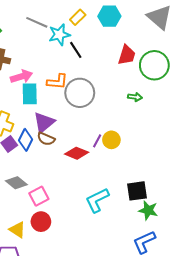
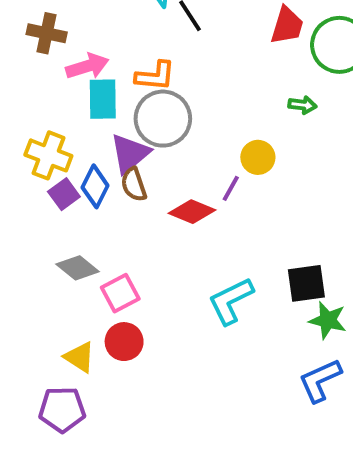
gray circle: (80, 93) -> (163, 119), moved
brown semicircle: (46, 139) -> (134, 185), turned 48
yellow circle: (111, 140) -> (258, 157), moved

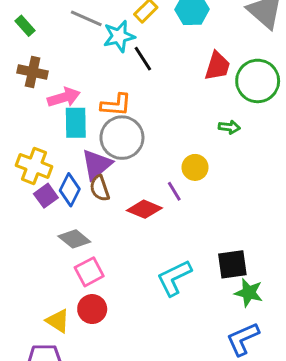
purple line: (231, 188) -> (174, 191), turned -60
gray diamond: (78, 268) -> (74, 239), moved

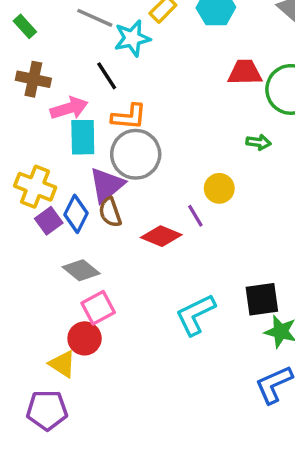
black line: (143, 59) -> (107, 76), moved
red trapezoid: (217, 66) -> (245, 72), turned -108
red circle: (92, 309) -> (85, 338), moved

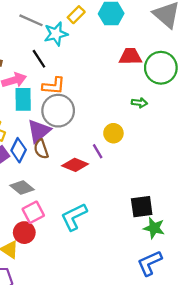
cyan L-shape: (195, 315) -> (74, 217), moved

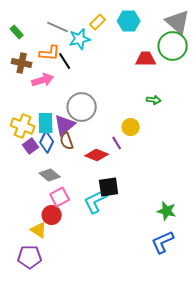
green circle: (161, 68) -> (173, 46), moved
orange L-shape: (54, 86) -> (50, 53), moved
cyan rectangle: (23, 99) -> (46, 123), moved
black square: (142, 207) -> (109, 187), moved

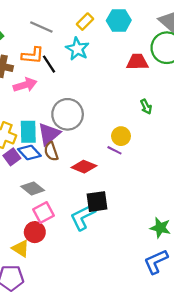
cyan star: (80, 39) -> (77, 49), moved, turned -30
green arrow: (154, 100) -> (146, 107), turned 56
blue diamond: (47, 142) -> (29, 152), turned -70
purple line: (117, 143) -> (114, 150), moved, turned -32

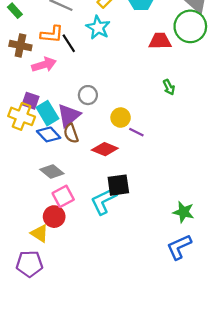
gray circle: (68, 114) -> (88, 95), size x0.6
cyan rectangle: (28, 132) -> (47, 113), turned -30
yellow circle: (121, 136) -> (121, 118), moved
purple square: (12, 157) -> (31, 101), moved, turned -35

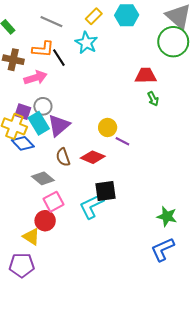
red trapezoid: (160, 41) -> (146, 76), moved
gray circle: (88, 95) -> (43, 106), moved
brown semicircle: (71, 133) -> (63, 157), moved
blue diamond: (49, 134) -> (23, 143), moved

